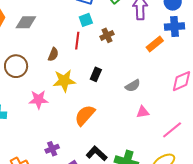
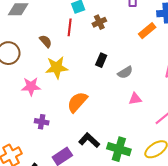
brown semicircle: (53, 54) -> (46, 41), turned -64
black rectangle: (96, 74) -> (101, 60), moved
purple cross: (52, 149) -> (42, 122), moved, turned 32

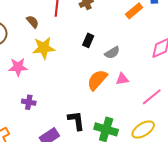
orange semicircle: (77, 102) -> (97, 80), moved
black L-shape: (89, 140) -> (76, 121), turned 40

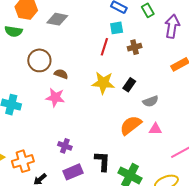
brown semicircle: (33, 22) -> (61, 74), moved, turned -40
yellow star: (44, 48) -> (103, 83), moved
purple cross: (29, 102) -> (65, 146), moved

